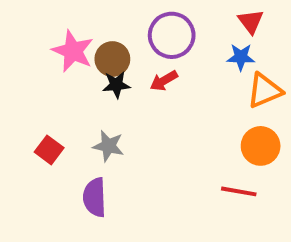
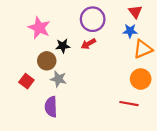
brown circle: (112, 59) -> (47, 61), moved

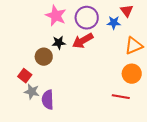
pink star: (39, 28) -> (56, 16), moved
blue star: (130, 31) -> (114, 23), moved
red arrow: (88, 44) -> (83, 41), size x1.5
gray star: (58, 79) -> (32, 92), moved

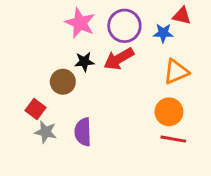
red triangle: (127, 11) -> (182, 16), turned -40
orange triangle: (134, 46) -> (176, 72), moved
orange circle: (132, 74) -> (169, 112), moved
purple semicircle: (48, 100) -> (83, 132), moved

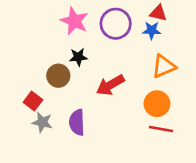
red triangle: (182, 16) -> (158, 13), moved
red arrow: (119, 59) -> (110, 85), moved

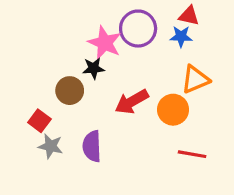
pink star: (74, 21) -> (105, 43), moved
orange circle: (157, 104) -> (173, 110), moved

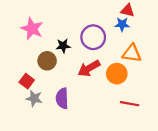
purple circle: (138, 29) -> (93, 37), moved
pink star: (105, 43) -> (32, 29), moved
orange triangle: (195, 79) -> (132, 53), turned 30

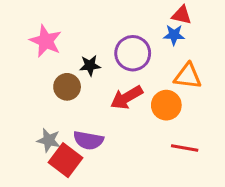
red square: (27, 81) -> (66, 160), moved, size x1.5
purple semicircle: (62, 98) -> (88, 140), turned -78

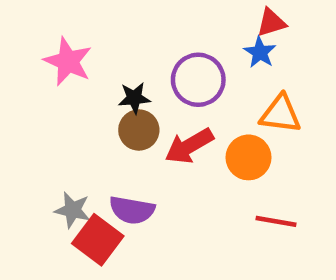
red triangle: (182, 15) -> (271, 23), turned -30
blue star: (174, 35) -> (260, 52), turned 30
brown circle: (67, 87) -> (139, 130), moved

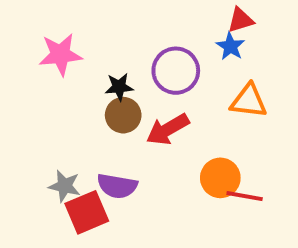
pink star: (68, 61) -> (60, 54), turned -30
orange circle: (248, 157) -> (220, 178), moved
red square: (98, 240) -> (87, 212), turned 30

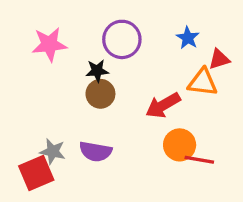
red triangle: (241, 20) -> (219, 59), moved
purple circle: (176, 71) -> (122, 39), moved
red arrow: (168, 129) -> (163, 105), moved
red square: (87, 212) -> (36, 173), moved

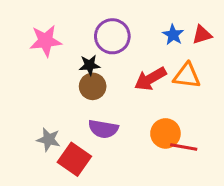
red triangle: (219, 59) -> (202, 35), moved
red arrow: (163, 105) -> (150, 79), moved
purple semicircle: (96, 151) -> (103, 129), moved
red square: (36, 173) -> (74, 159), moved, turned -32

